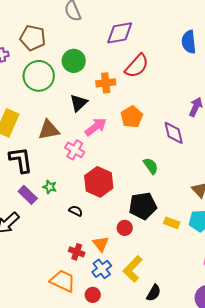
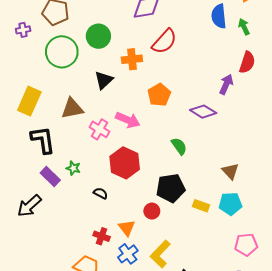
pink arrow: (96, 127) -> (128, 120), moved, turned 60
purple diamond: (174, 133) -> (203, 112), turned -45

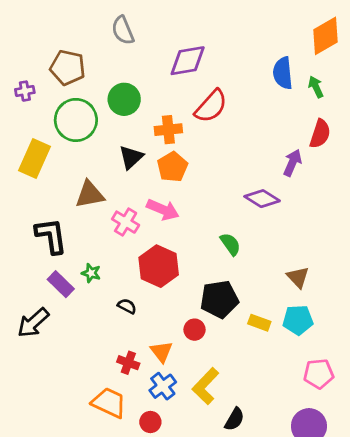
orange pentagon: (159, 95) -> (172, 167), moved
yellow rectangle: (29, 101) -> (35, 159), moved

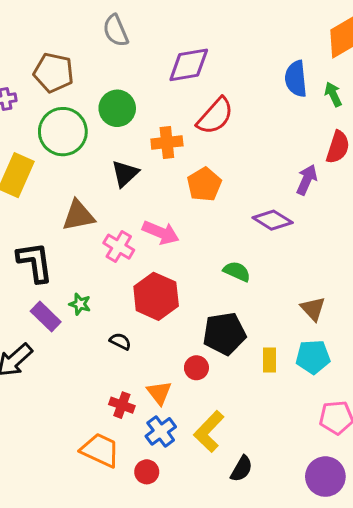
orange pentagon: (172, 167) -> (204, 184), moved
green semicircle: (230, 244) -> (237, 271), turned -30
yellow rectangle: (259, 323) -> (269, 360), turned 70

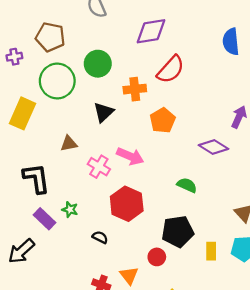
brown triangle: (78, 215) -> (69, 144), size x0.7

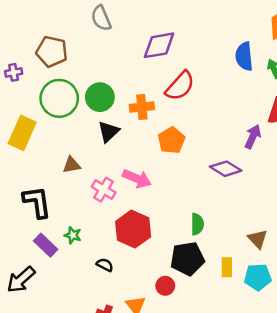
green circle: (98, 64) -> (100, 97), moved
green semicircle: (187, 185) -> (197, 224), moved, turned 66
yellow rectangle: (211, 251) -> (227, 267), moved

